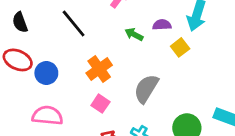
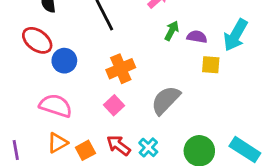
green arrow: (134, 34) -> (172, 31), moved, turned 78
yellow square: (180, 47) -> (211, 65), turned 30

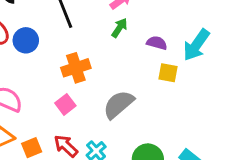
green arrow: (172, 31) -> (119, 28), moved
blue circle: (64, 61) -> (26, 40), moved

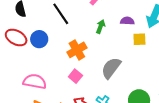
green arrow: (119, 28) -> (101, 26), moved

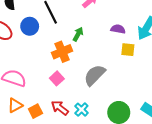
green arrow: (101, 26) -> (78, 34), moved
blue circle: (39, 39) -> (30, 26), moved

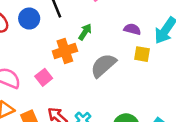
gray semicircle: (95, 75) -> (103, 65), moved
pink square: (57, 78) -> (44, 77), moved

